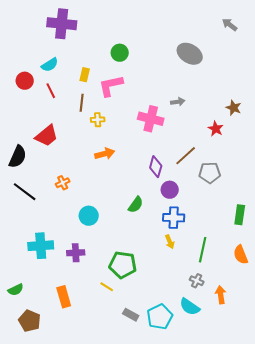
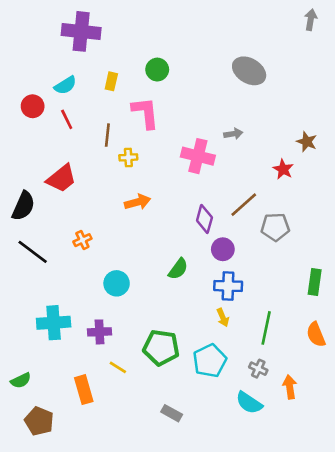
gray arrow: (230, 25) -> (311, 20), moved, turned 63
yellow rectangle: (85, 75) -> (111, 81), moved
pink L-shape: (111, 86) -> (145, 113), turned 96
yellow line: (107, 287) -> (118, 367), moved
cyan pentagon: (160, 317) -> (210, 361), moved

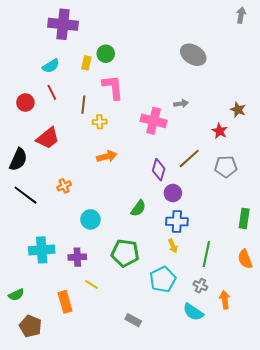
green circle: (157, 70) -> (106, 54), moved
red circle: (33, 106) -> (25, 103), moved
gray pentagon: (275, 227) -> (226, 167), moved
green pentagon: (161, 348) -> (125, 253), moved

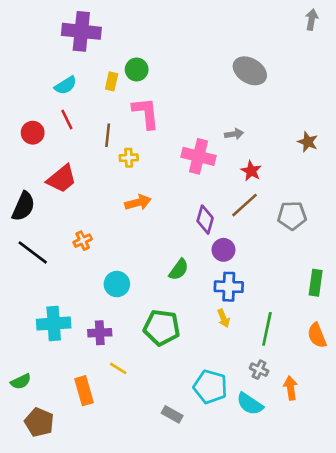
red star: (220, 131) -> (251, 171), moved
cyan pentagon: (163, 279) -> (210, 387), moved, turned -30

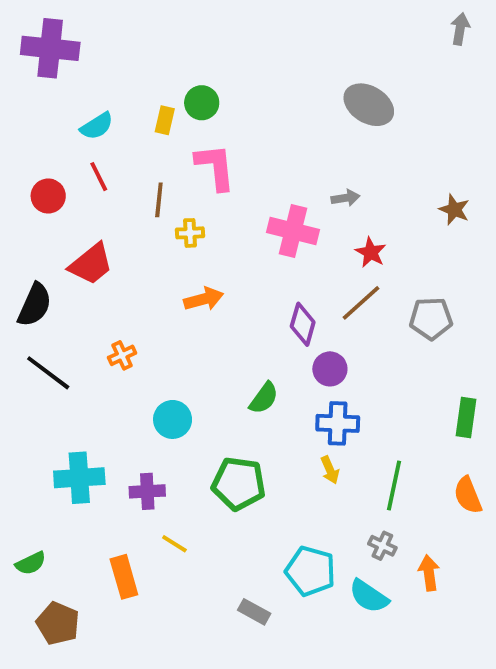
purple cross: (81, 31) -> (50, 48), moved

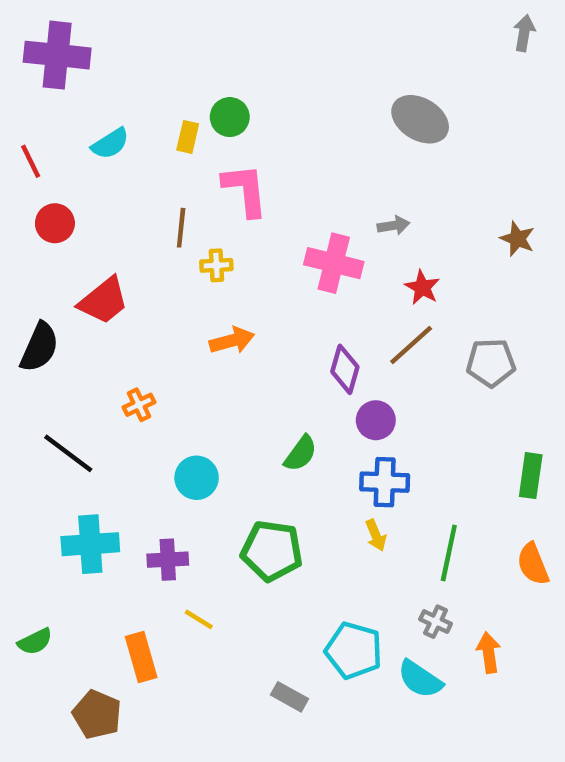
red line: (99, 177) -> (31, 161), moved
black line: (48, 373) -> (68, 453), moved
brown pentagon: (58, 623) -> (97, 715), moved

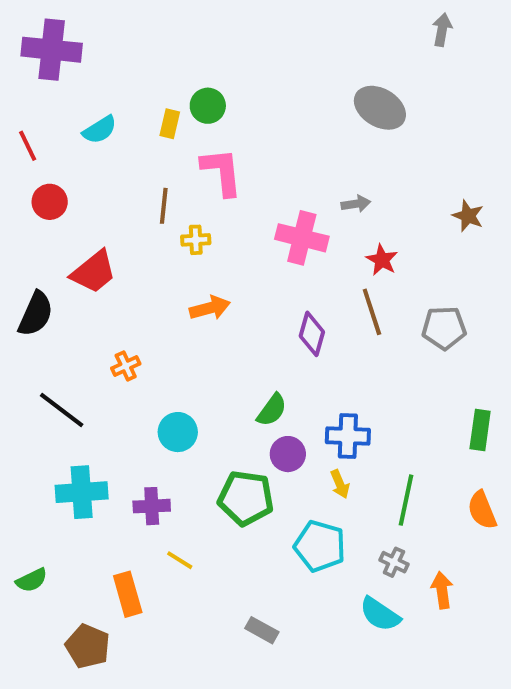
gray arrow: (524, 33) -> (442, 30), moved
brown line: (411, 345) -> (372, 312), turned -66
purple circle: (376, 420) -> (288, 454), moved
cyan pentagon: (354, 650) -> (320, 546), moved

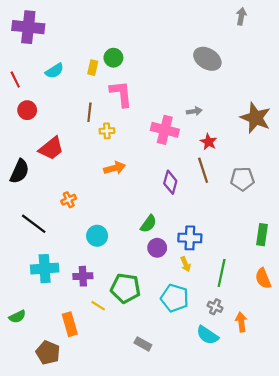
brown star: (468, 216) -> (255, 118), size x1.8
green pentagon: (246, 498) -> (125, 288), moved

